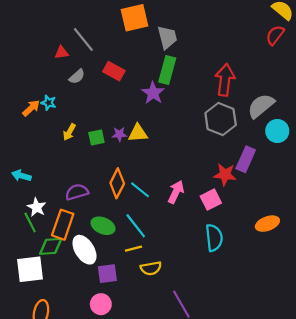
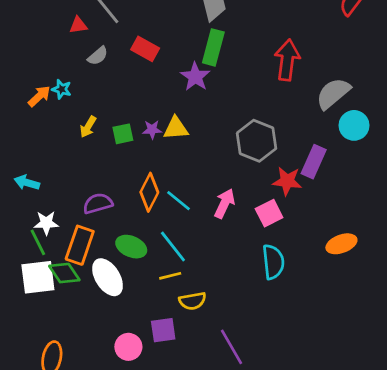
gray hexagon: (221, 119) -> (257, 141), moved
white star: (37, 207) -> (46, 223), turned -30
green diamond: (51, 246) -> (64, 273), turned 60
white square: (30, 269) -> (38, 277), moved
purple square: (107, 274) -> (163, 330), moved

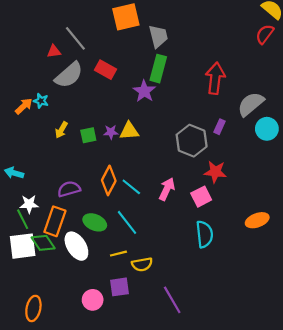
gray semicircle: (98, 56) -> (69, 75), size x1.8
purple rectangle: (314, 162) -> (220, 127), moved, size x0.6
yellow line: (170, 276) -> (118, 254), moved

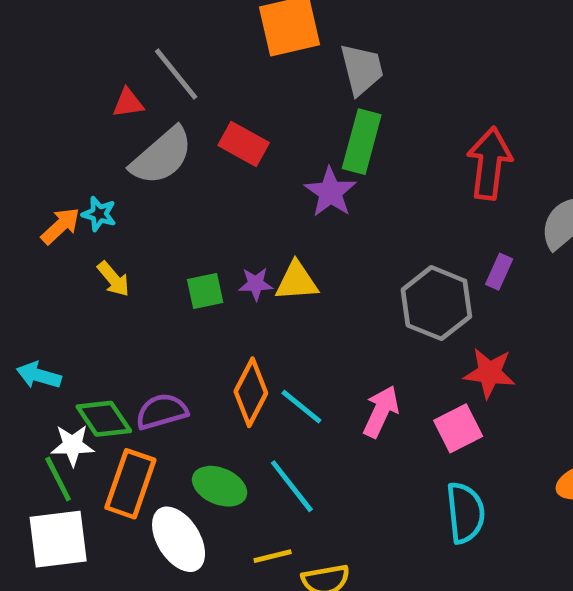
yellow arrow: (61, 130) -> (113, 279), moved, turned -70
green diamond: (43, 243) -> (104, 419), moved

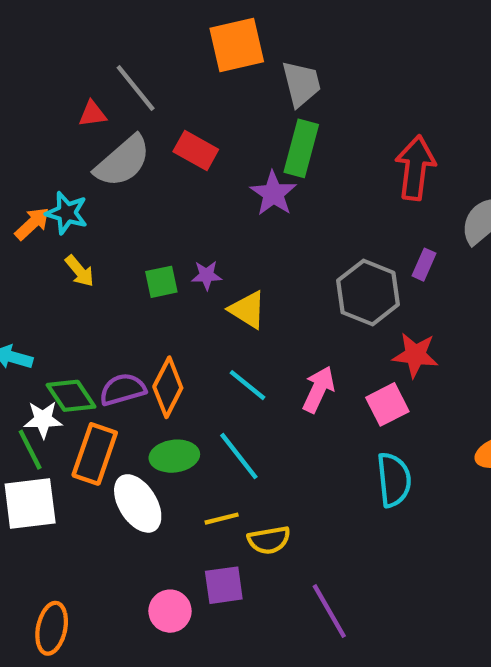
cyan star: (99, 214) -> (67, 213), size x1.4
yellow triangle: (297, 281) -> (247, 310), moved, turned 36
orange diamond: (251, 392) -> (168, 387), moved
green ellipse: (220, 486) -> (174, 456), turned -30

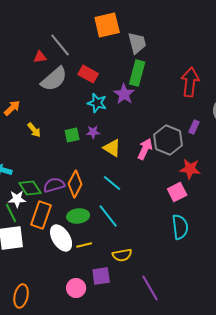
cyan star: (67, 213) -> (97, 103), moved
pink arrow: (319, 389) -> (145, 149), moved
yellow line: (222, 519) -> (84, 245), moved

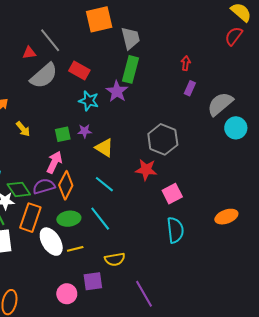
red arrow: (190, 82) -> (186, 63), moved, size x0.5
purple rectangle: (194, 127) -> (190, 88), moved
pink arrow: (145, 149) -> (54, 162), moved
red star: (190, 169) -> (146, 170), moved

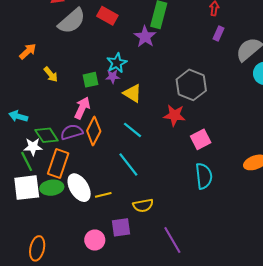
cyan star: (89, 101) -> (117, 63), moved, turned 30
green ellipse: (69, 219) -> (52, 188), moved

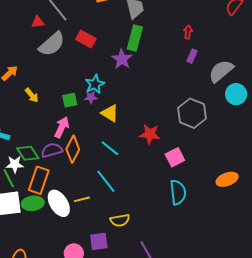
gray hexagon: (191, 85) -> (192, 113), moved
yellow line: (103, 195) -> (82, 199), moved

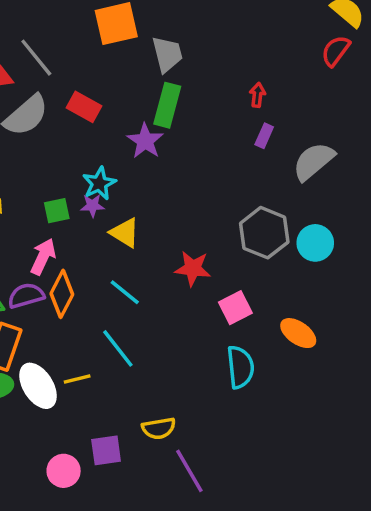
cyan circle: (236, 94) -> (315, 243), moved
orange ellipse: (227, 179) -> (298, 333), moved, turned 55
yellow semicircle: (120, 220) -> (159, 428), moved

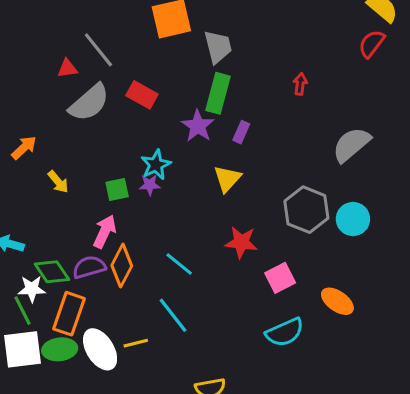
purple rectangle: (264, 136) -> (241, 132), moved
yellow triangle: (125, 233) -> (227, 179), moved, turned 40
cyan semicircle: (240, 367) -> (285, 332), turned 72

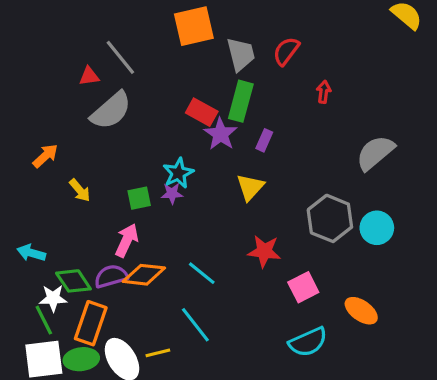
red semicircle: (372, 44) -> (286, 51), moved
red rectangle: (142, 95) -> (202, 112), moved
orange diamond: (122, 266) -> (144, 275), turned 69

